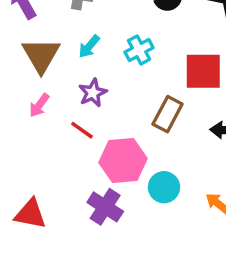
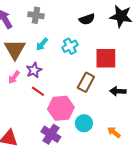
purple star: (93, 93) -> (34, 70), moved

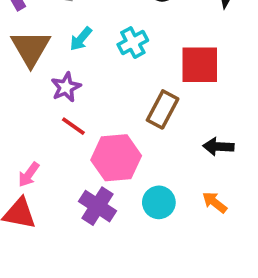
pink arrow: (14, 77) -> (29, 175), moved
black arrow: (118, 91) -> (218, 147), moved
cyan circle: (84, 123) -> (159, 202), moved

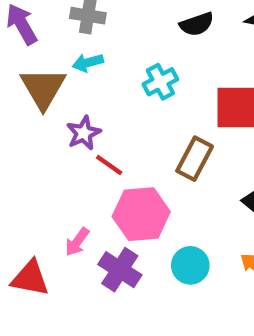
cyan arrow: (81, 39) -> (88, 63), moved, turned 35
red line: (73, 126) -> (109, 165), moved
pink arrow: (29, 175) -> (77, 242), moved

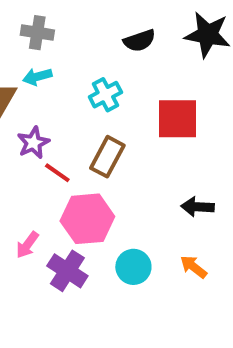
brown rectangle: (195, 159) -> (107, 157), moved

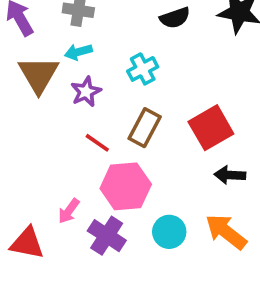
red square: (178, 119) -> (211, 128), moved, turned -30
purple star: (33, 143) -> (86, 92), moved
orange arrow: (194, 267) -> (226, 232), size x1.6

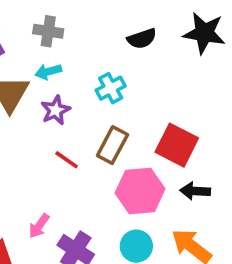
red square: (211, 128) -> (177, 145), turned -33
pink hexagon: (126, 186) -> (140, 191), moved

